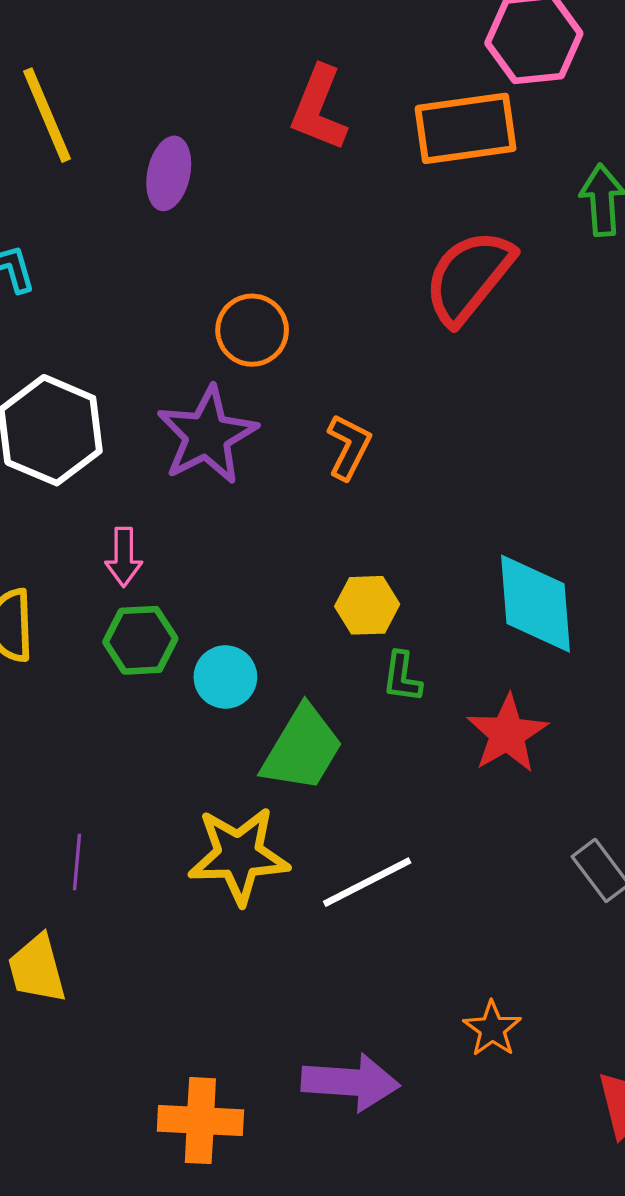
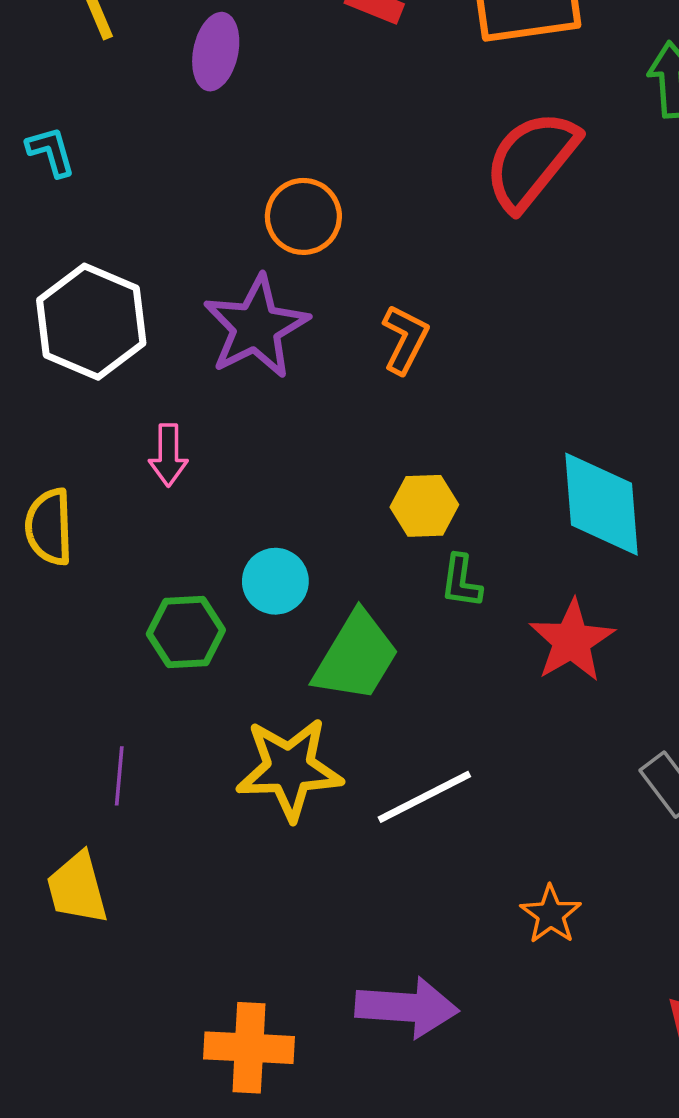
green hexagon: (140, 640) -> (186, 632), moved
orange star: (492, 1029) -> (551, 914), moved

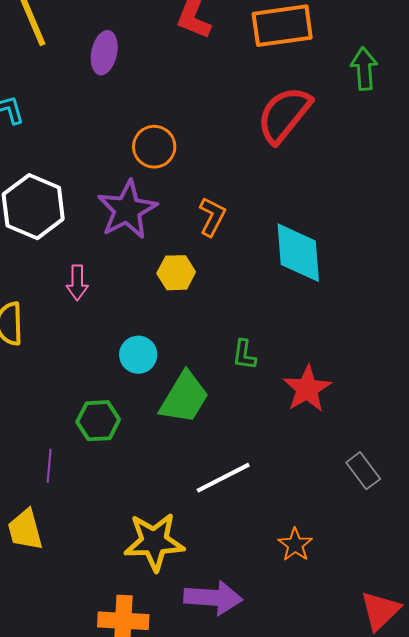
cyan diamond: (602, 504) -> (298, 253), moved
yellow hexagon: (424, 506) -> (176, 273), moved
green hexagon: (186, 632) -> (98, 421), moved
yellow star: (289, 769) -> (154, 542), moved

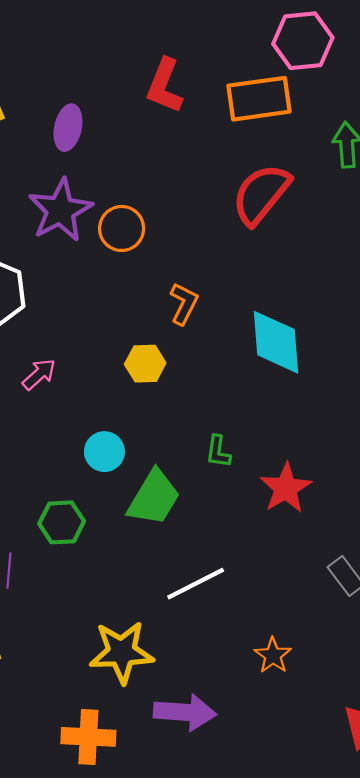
purple star: (127, 210) -> (60, 210), moved
pink arrow: (77, 283) -> (39, 374), turned -132

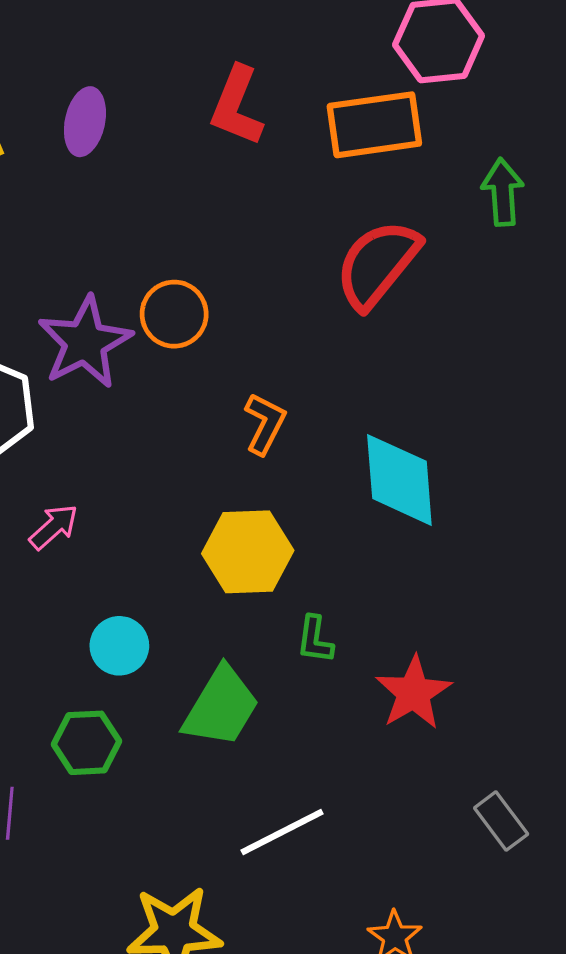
purple ellipse: (68, 128) -> (85, 122), moved
purple star: (60, 210) -> (85, 342), moved
yellow hexagon: (145, 364) -> (248, 552), moved, size x1.5
cyan circle: (104, 452) -> (119, 646), moved

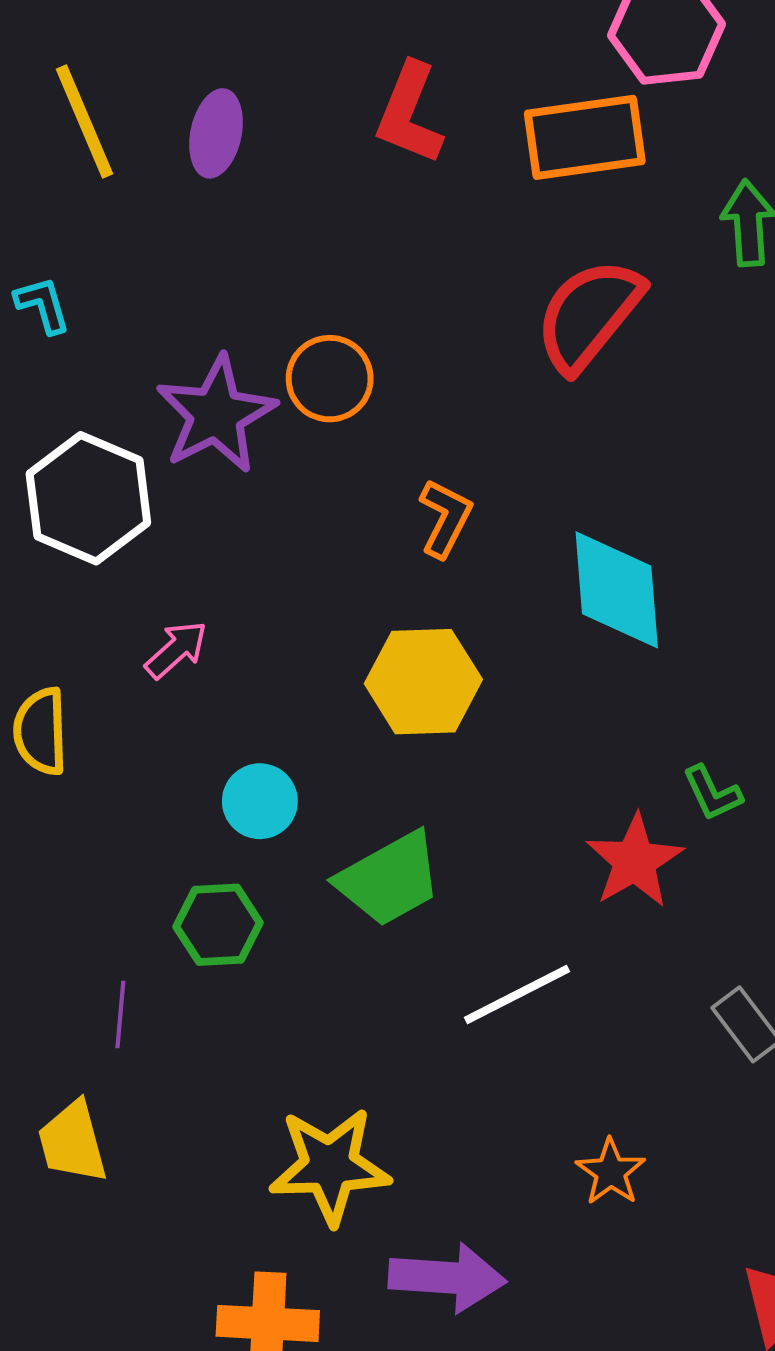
green L-shape: (315, 640) -> (712, 793), moved, turned -33
green trapezoid: (221, 707) -> (389, 879), turned 30
white line: (282, 832) -> (517, 995), moved

